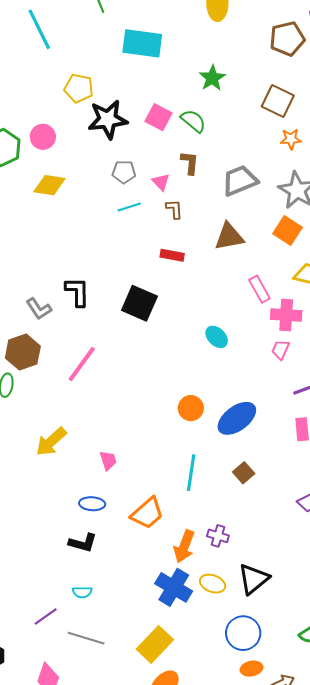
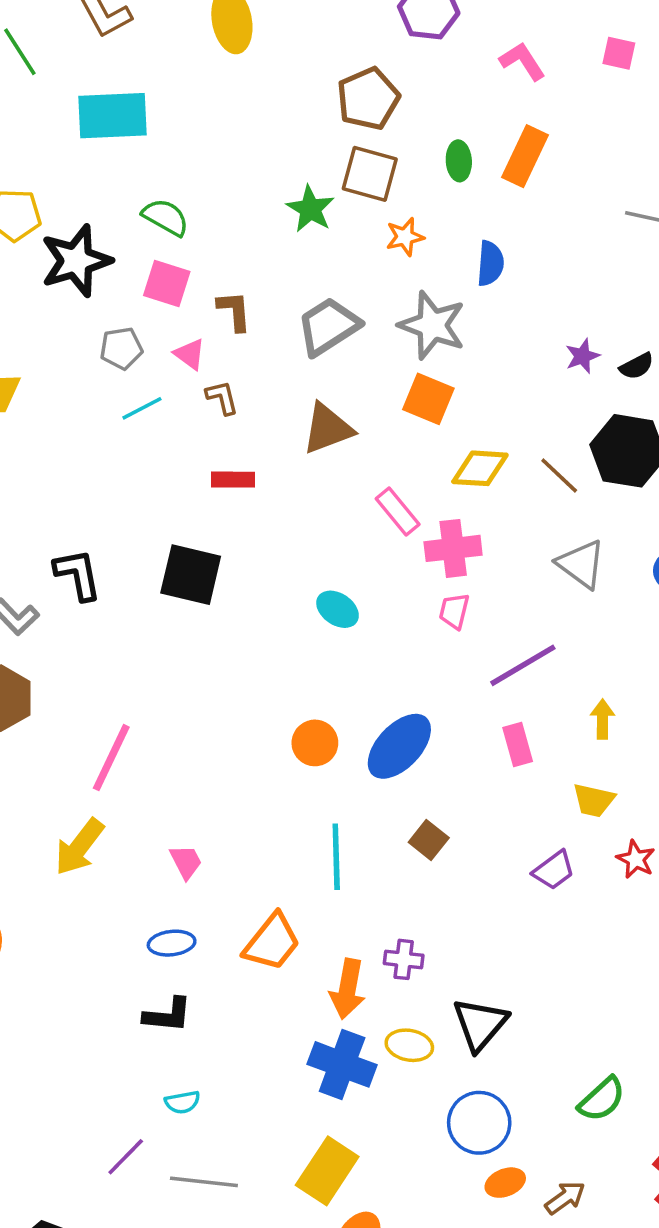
brown pentagon: (287, 39) -> (368, 99), moved
green star: (212, 78) -> (310, 209), moved
pink square: (159, 117) -> (167, 284), moved
green semicircle: (193, 121) -> (166, 217), moved
pink line: (82, 364) -> (111, 758), moved

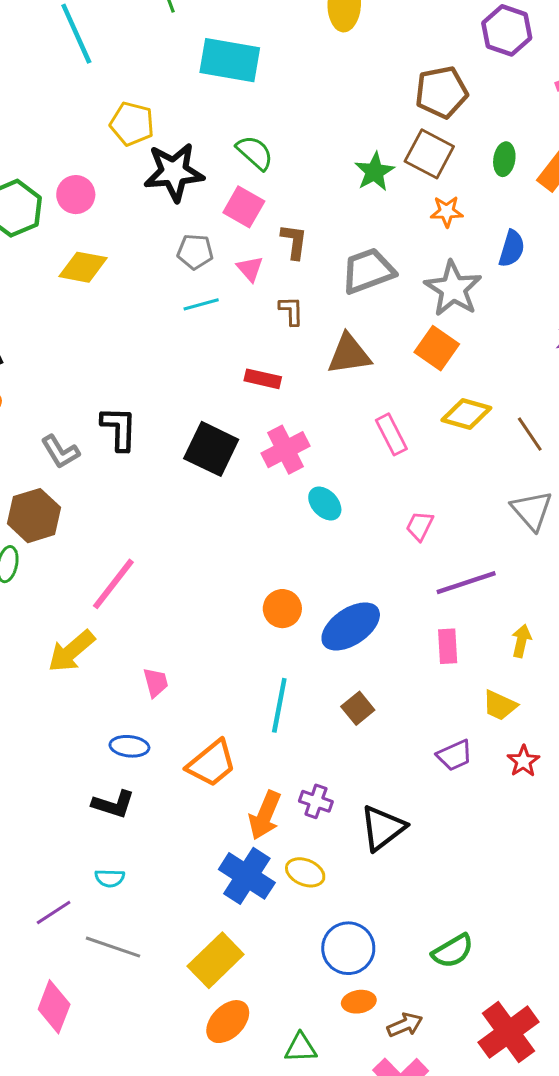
brown L-shape: (222, 398) -> (291, 311), moved
pink cross: (453, 548) -> (286, 450), moved, turned -33
black triangle: (480, 1024) -> (383, 828), moved

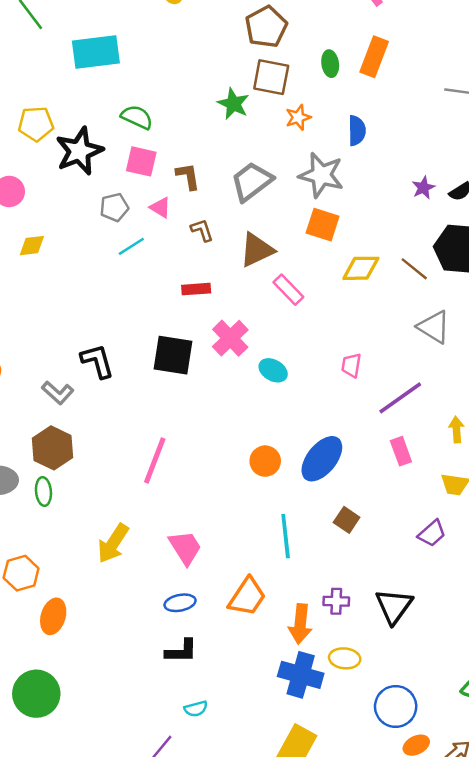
yellow diamond: (83, 267) -> (32, 246), size x0.7
pink rectangle: (391, 434) -> (288, 290), moved
pink line: (113, 584) -> (155, 460), moved
pink trapezoid: (156, 682) -> (185, 548), size x1.5

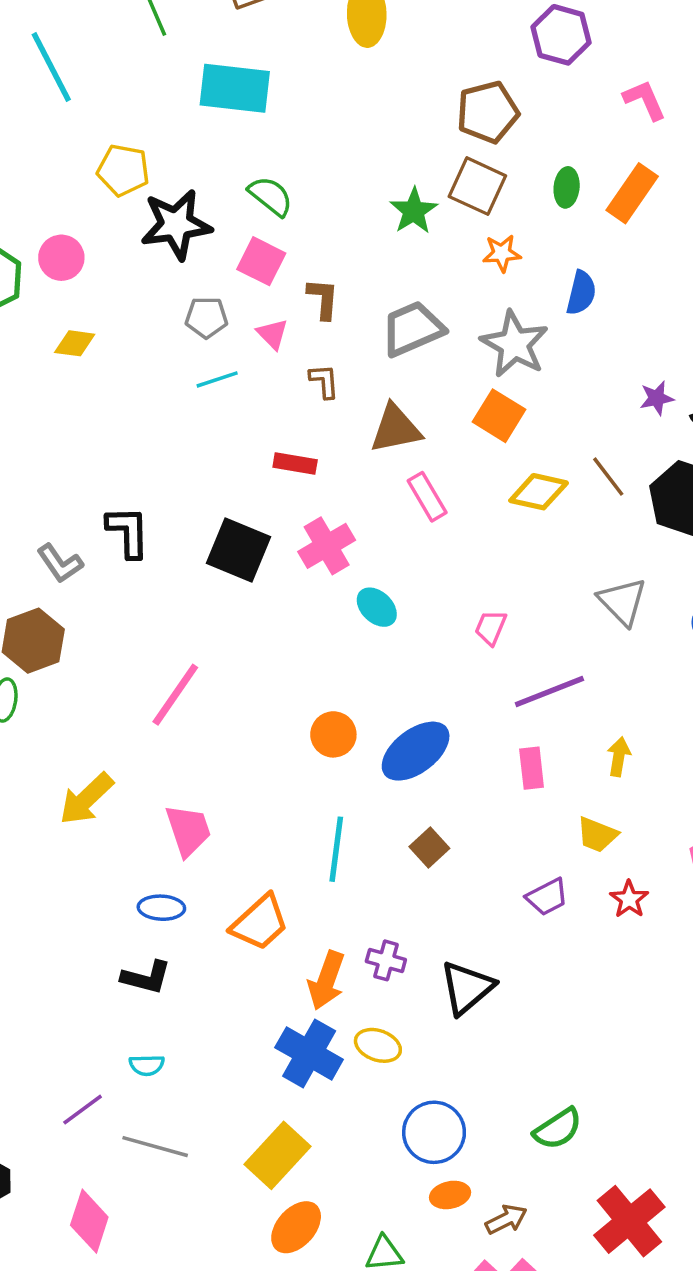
brown line: (414, 269) -> (608, 477), moved

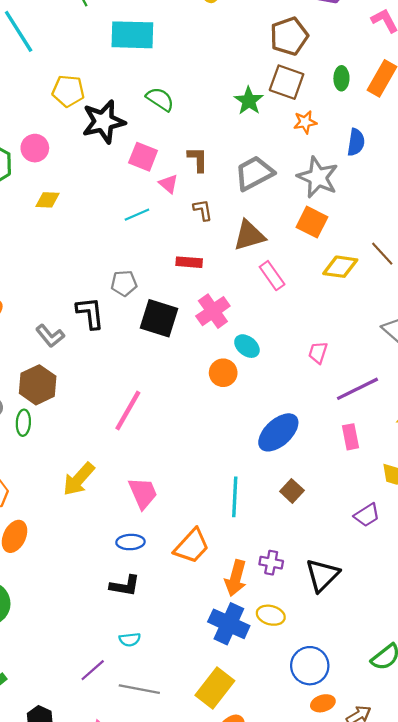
pink square: (261, 261) -> (143, 157), moved
gray pentagon: (206, 317) -> (124, 283), moved
orange circle: (333, 734) -> (223, 373), moved

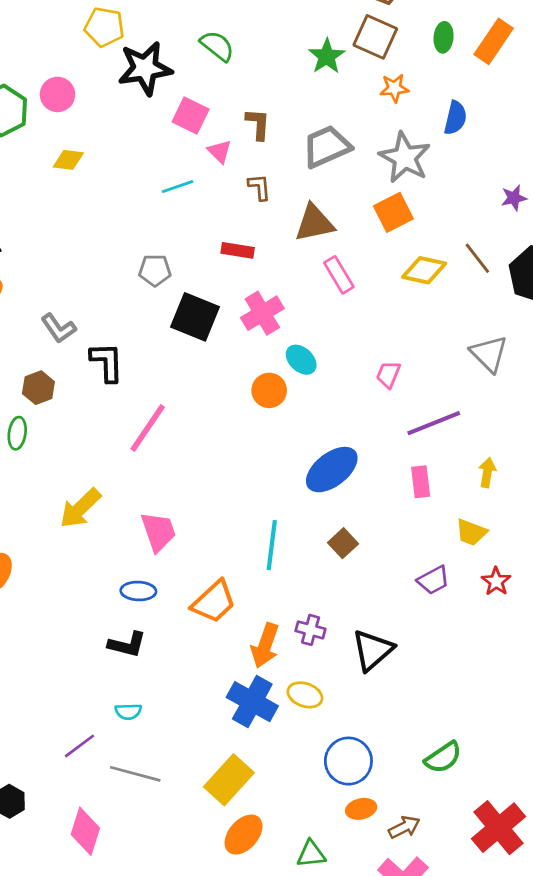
orange square: (312, 222) -> (393, 212), turned 32
black L-shape: (90, 313) -> (107, 362), moved
brown hexagon: (38, 385) -> (38, 388), size x0.7

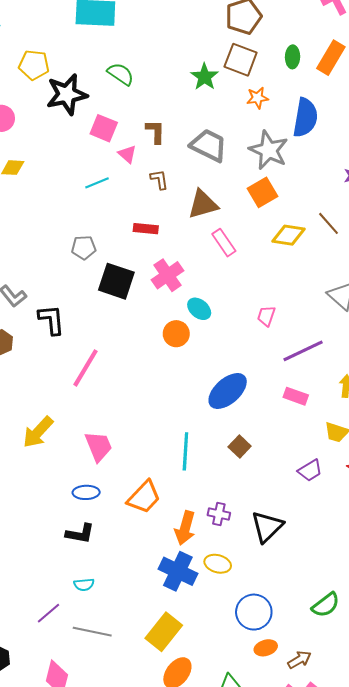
blue semicircle: (455, 118) -> (305, 118), size x1.5
gray trapezoid: (327, 146) -> (209, 145), turned 54
pink rectangle: (421, 482) -> (296, 396), turned -60

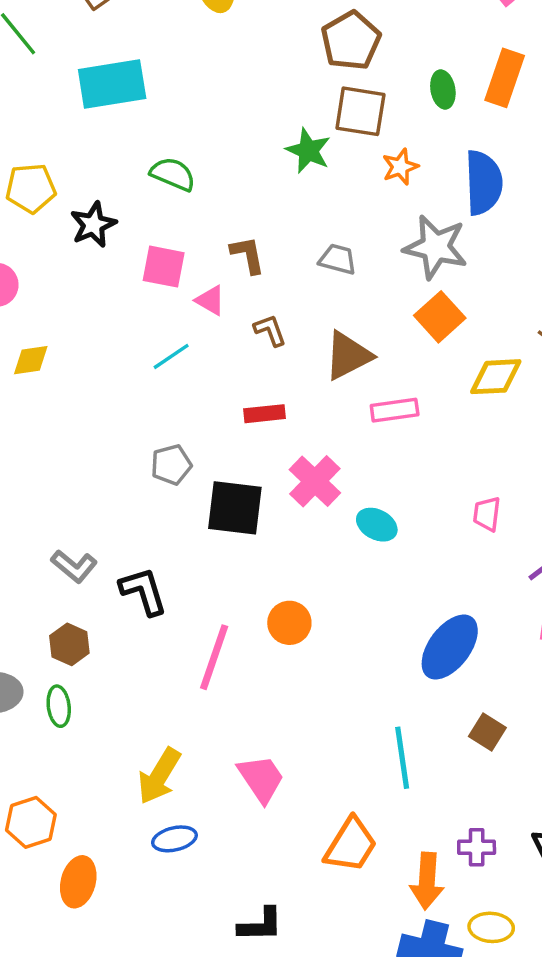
black star: (67, 94) -> (93, 225), size x0.7
gray trapezoid: (209, 145) -> (338, 259), size x0.6
pink rectangle: (224, 243) -> (395, 410), turned -52
orange circle: (176, 334) -> (289, 623), moved
blue ellipse: (86, 492) -> (174, 839), moved

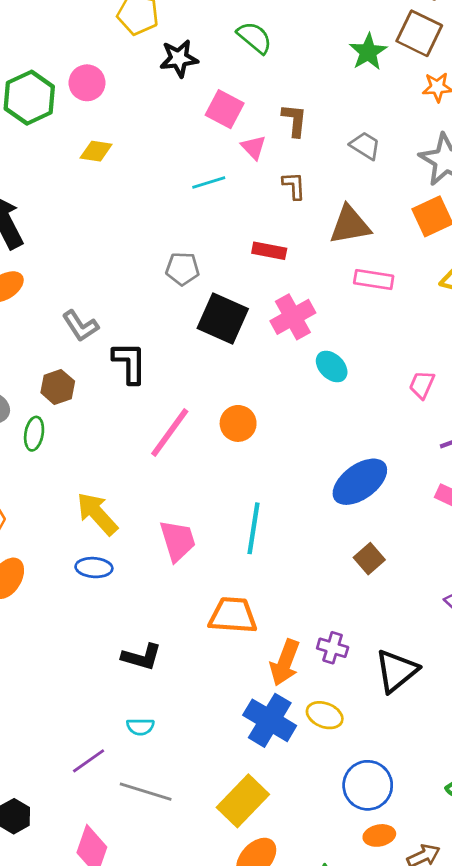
cyan line: (402, 758) -> (254, 528), moved
yellow arrow: (159, 776) -> (97, 514), turned 90
orange trapezoid: (351, 845) -> (233, 615), turned -135

